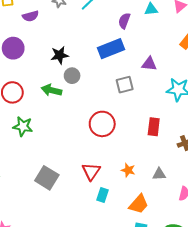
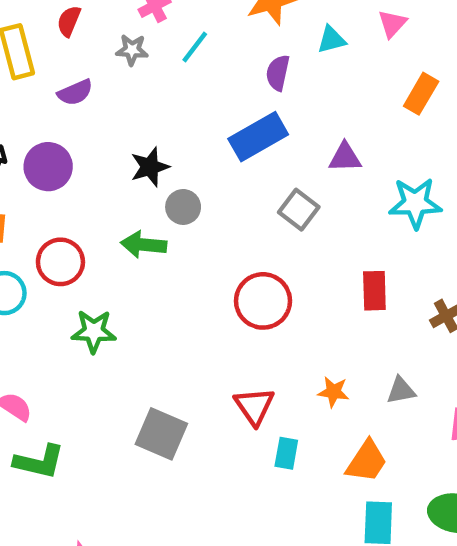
gray square: (125, 85) -> (299, 210), turned -30

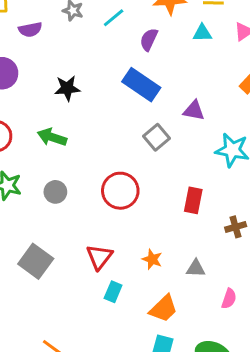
purple semicircle: (278, 73) -> (149, 40), moved
blue rectangle: (258, 137) -> (141, 85), turned 51
gray circle: (183, 207) -> (55, 192), moved

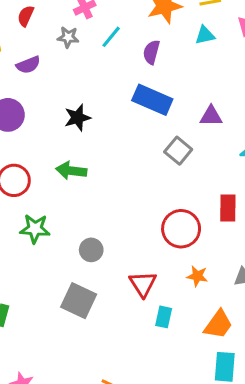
red circle: (120, 191) -> (181, 229), moved
gray circle: (55, 192) -> (91, 250), moved

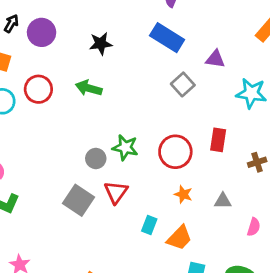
green star: (35, 229) -> (125, 148), moved
red triangle: (143, 284) -> (116, 192), moved
orange trapezoid: (218, 324) -> (179, 238), moved

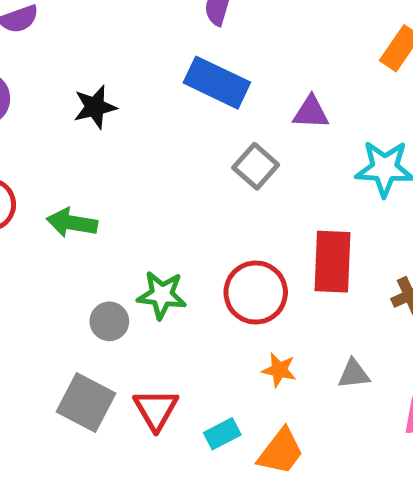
green arrow: (89, 88) -> (72, 223), moved
red rectangle: (218, 140) -> (333, 262), size x1.4
red triangle: (116, 192) -> (156, 409), moved
cyan rectangle: (149, 225) -> (222, 434), turned 48

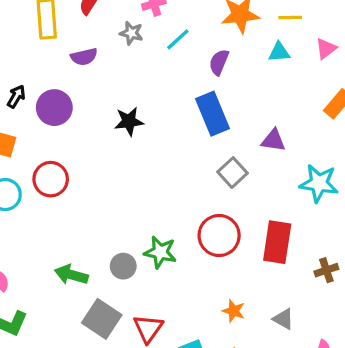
blue rectangle: (217, 83) -> (212, 114), turned 36
green arrow: (72, 223) -> (71, 275), moved
red circle: (256, 292) -> (219, 236), moved
gray triangle: (354, 374) -> (283, 319), turned 30

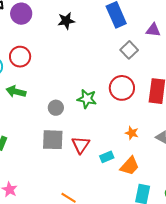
gray circle: (123, 266) -> (56, 108), moved
green arrow: (71, 275) -> (16, 92), moved
gray square: (102, 319) -> (53, 140), turned -30

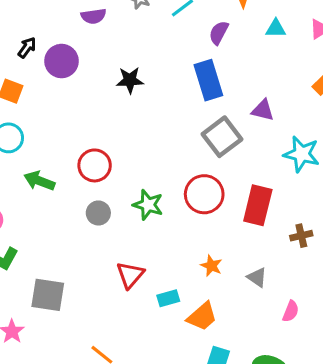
gray square: (129, 50) -> (222, 137), size x1.4
red circle: (20, 57) -> (95, 165), moved
gray square: (53, 140) -> (48, 295), moved

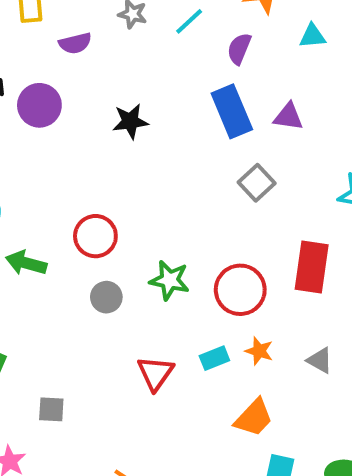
purple triangle: (263, 110) -> (288, 117), moved
gray square: (222, 137) -> (257, 183), size x0.7
red circle: (204, 194) -> (240, 290), moved
gray square: (48, 295) -> (51, 409), size x0.6
cyan rectangle: (168, 298) -> (214, 358), moved

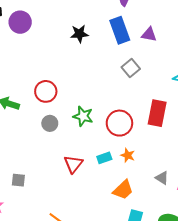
black star: (130, 121) -> (79, 34), moved
gray triangle: (320, 360) -> (162, 178), moved

